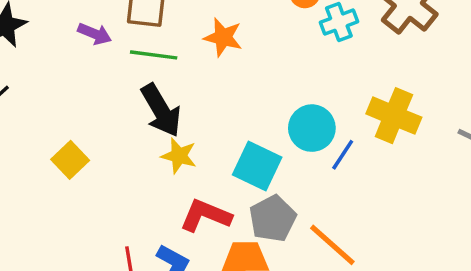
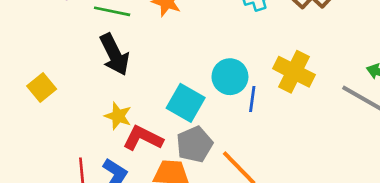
blue line: (343, 155) -> (252, 99), turned -30
yellow star: (179, 156) -> (118, 116), moved

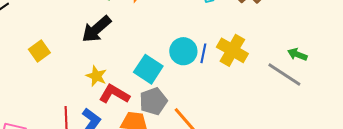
black arrow: (115, 54) -> (96, 29), turned 72
blue line: (252, 99) -> (203, 53), moved

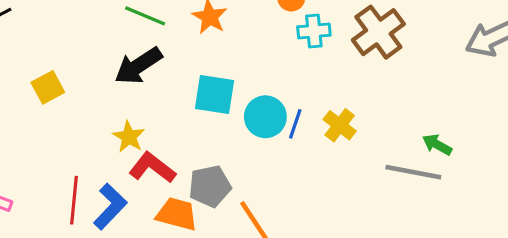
yellow cross: (232, 50) -> (340, 125), size x0.7
cyan square: (148, 69) -> (215, 95), moved, turned -32
gray line: (284, 74) -> (413, 172), turned -30

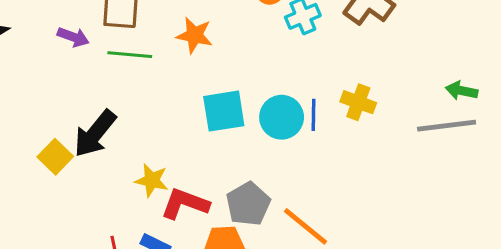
black arrow: (138, 66) -> (95, 134), moved

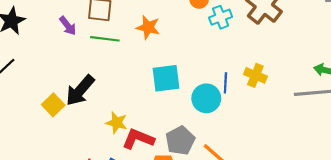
purple arrow: (73, 37) -> (68, 26), turned 30
cyan circle: (282, 117) -> (206, 98), moved

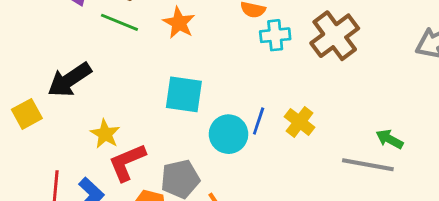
yellow square: (53, 105) -> (27, 114), moved
red L-shape: (138, 139) -> (127, 162), turned -60

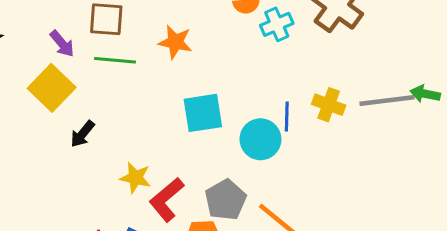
black arrow: (70, 80) -> (82, 134), size x0.6
yellow square: (27, 114) -> (52, 88), moved, size x1.4
gray line: (368, 165) -> (387, 101), moved

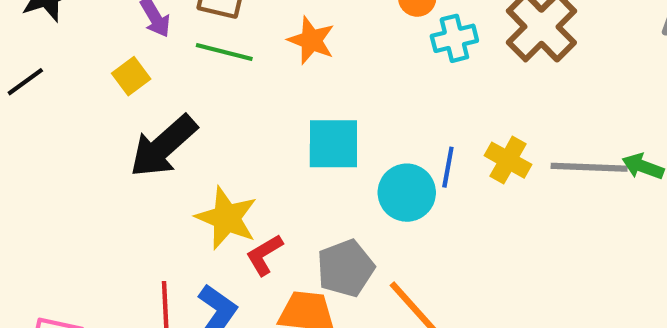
yellow square: (52, 88) -> (131, 76), size x0.6
black arrow: (82, 134) -> (163, 146), size x1.8
yellow star: (135, 178) -> (227, 218), size x1.4
red L-shape: (167, 200) -> (264, 255), size x0.7

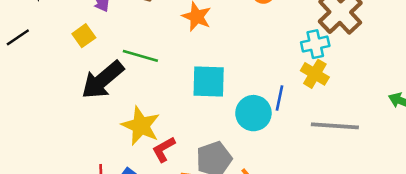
cyan cross: (454, 38) -> (315, 44), moved
green line: (224, 52) -> (140, 56), moved
yellow cross: (508, 160) -> (315, 74), moved
gray line: (589, 167) -> (335, 126), moved

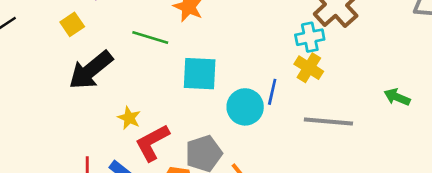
green line: (140, 56) -> (150, 37), moved
yellow star: (141, 126) -> (129, 118), size x0.6
red L-shape: (164, 149) -> (152, 143), size x1.4

